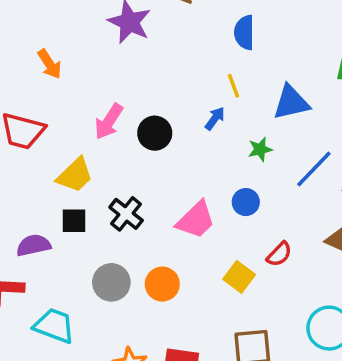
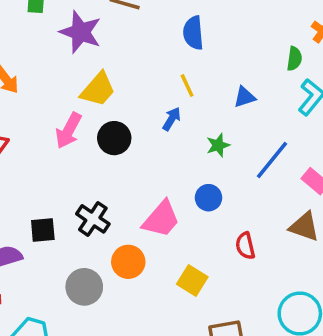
blue triangle: (291, 102) -> (245, 97), size x0.6
yellow trapezoid: (75, 175) -> (98, 89), moved
red semicircle: (279, 254) -> (245, 246), turned 128
yellow square: (239, 277) -> (192, 281), moved
orange circle: (162, 284) -> (128, 262), moved

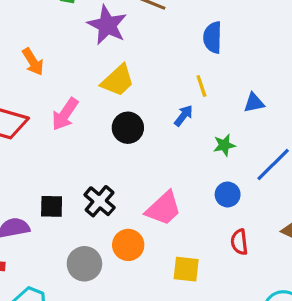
pink arrow: (69, 131) -> (65, 114), moved
blue circle: (208, 198) -> (228, 194), moved
yellow square: (192, 281) -> (186, 269), turned -32

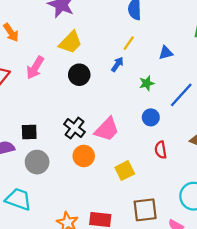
yellow line: (201, 86) -> (129, 43), turned 56
black cross: (100, 201) -> (74, 128), moved
gray circle: (84, 264) -> (37, 162), moved
yellow square: (186, 269) -> (125, 171), turned -30

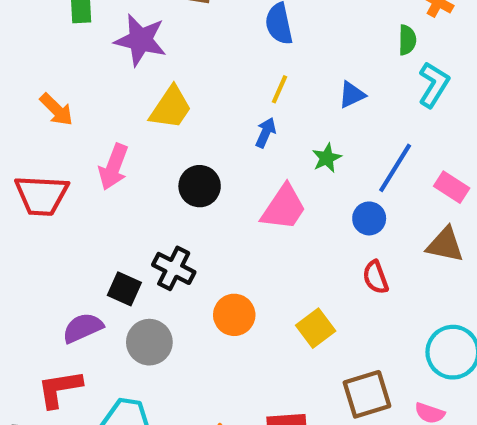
black circle: (79, 75) -> (200, 186), moved
blue circle: (151, 117) -> (369, 218), moved
black cross: (74, 128) -> (174, 268), moved
pink trapezoid: (107, 129) -> (284, 208), moved
black square: (29, 132) -> (124, 289), turned 36

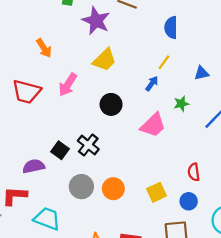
blue circle: (369, 218) -> (189, 201), moved
orange circle: (234, 315) -> (113, 189), moved
gray circle: (149, 342) -> (81, 187), moved

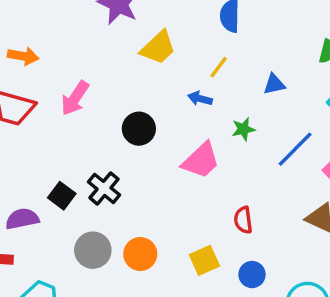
orange arrow: (44, 48) -> (23, 56), moved, turned -48
yellow trapezoid: (104, 60) -> (158, 48), moved
blue arrow: (152, 84) -> (200, 99), turned -112
red semicircle: (194, 172) -> (243, 220), moved

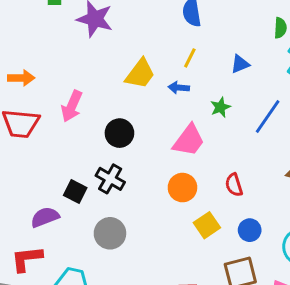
yellow trapezoid: (158, 48) -> (140, 74), moved
black circle: (139, 129) -> (119, 133), moved
orange circle: (140, 254) -> (182, 188), moved

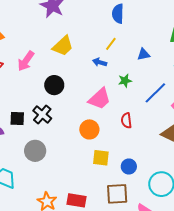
yellow trapezoid: (140, 74) -> (63, 46), moved
red semicircle: (234, 185) -> (126, 120), moved
black square: (75, 191) -> (17, 118), turned -35
yellow square: (207, 225) -> (101, 158), turned 30

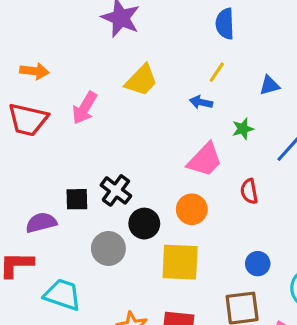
black circle: (54, 85) -> (144, 224), moved
yellow square: (101, 158) -> (180, 262), moved, size x1.5

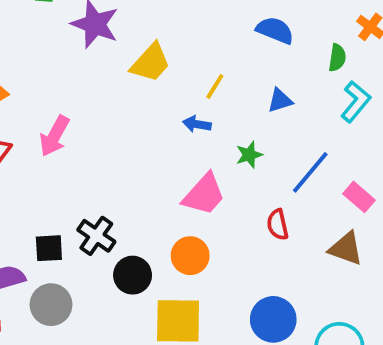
blue semicircle: (225, 24) -> (275, 30), moved, turned 116
yellow trapezoid: (141, 80) -> (151, 63), moved
red semicircle: (249, 191) -> (278, 225), moved
gray circle: (108, 248) -> (51, 305), moved
blue circle: (258, 264) -> (273, 319), size x1.5

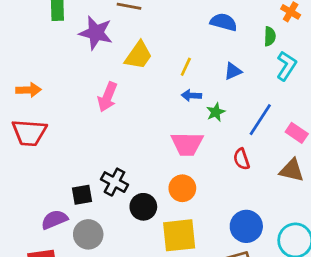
blue arrow: (197, 124) -> (191, 95), moved
pink arrow: (54, 136) -> (107, 97), moved
pink trapezoid: (204, 194) -> (187, 144), turned 56

